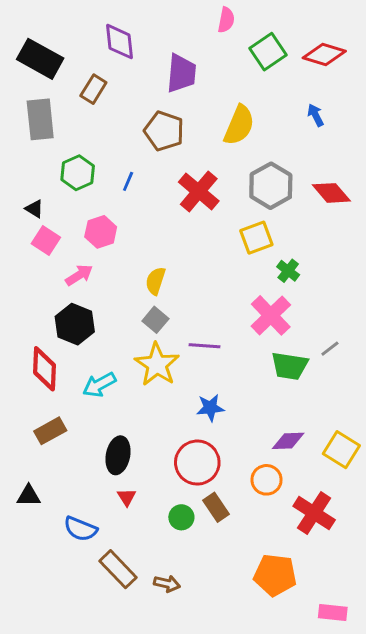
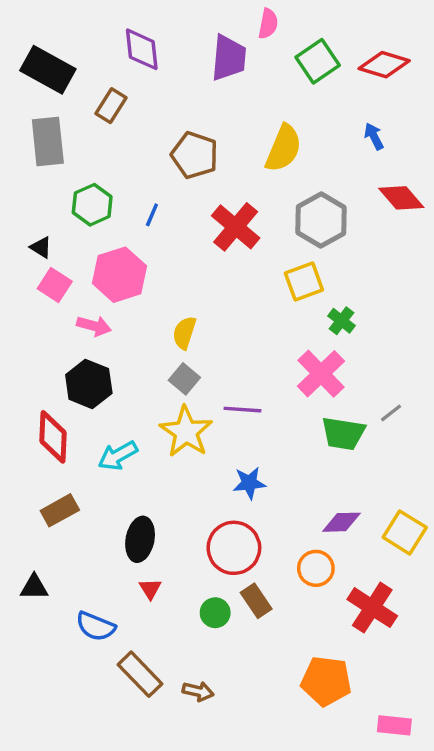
purple trapezoid: (181, 73) -> (229, 58), moved
red diamond: (331, 193) -> (401, 198), moved
pink hexagon: (101, 232) -> (120, 275), size x1.4
pink arrow: (79, 275) -> (94, 326), turned 48

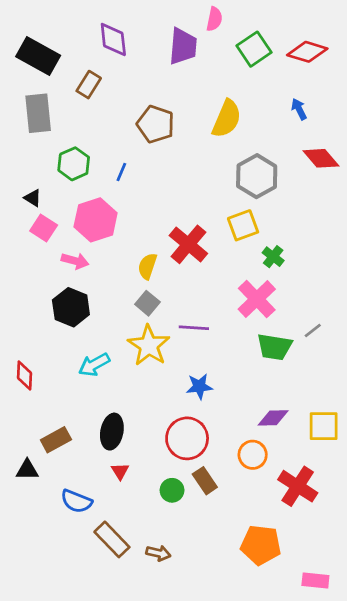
red cross: (236, 227) -> (188, 244), moved
red diamond: (53, 437) -> (24, 376), moved, size x0.7
brown rectangle: (60, 510) -> (56, 440), moved
yellow square: (405, 532) -> (324, 426), turned -32

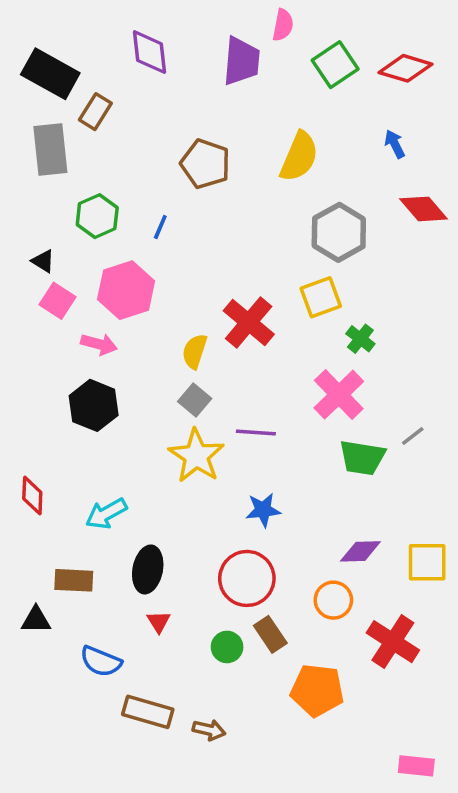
brown rectangle: (89, 85) -> (95, 112), moved
cyan arrow: (94, 365) -> (106, 514), moved
brown rectangle: (56, 440) -> (74, 580), turned 32
brown rectangle: (112, 539) -> (148, 712), turned -30
orange pentagon: (261, 545) -> (317, 690), moved

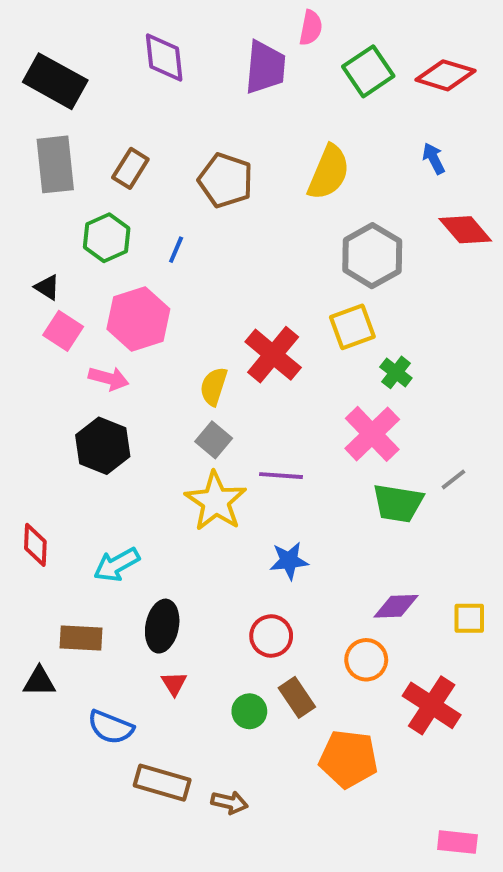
brown rectangle: (95, 112) -> (130, 168), moved
yellow square: (427, 562) -> (469, 618), size x0.7
red circle: (247, 578) -> (271, 636), size x0.7

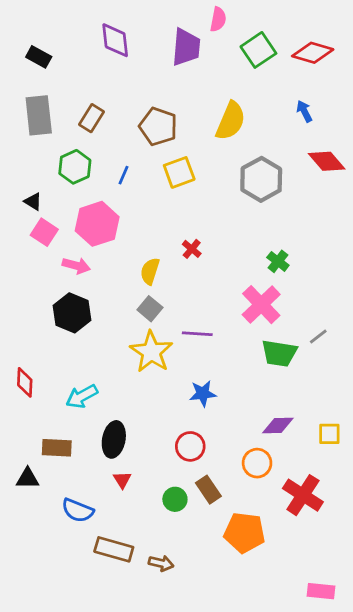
black rectangle: (55, 81) -> (39, 57), size x0.6
yellow square: (352, 327) -> (179, 172), moved
red cross: (273, 355) -> (192, 249), size x0.5

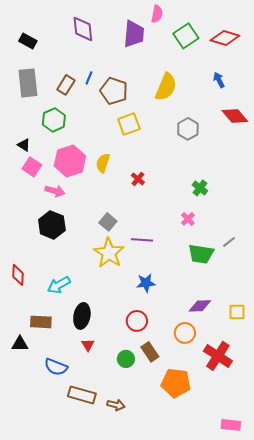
blue line: (124, 175) -> (89, 78), moved
gray hexagon: (261, 179) -> (188, 129), size x0.7
yellow semicircle: (150, 271) -> (103, 163), moved
pink cross: (261, 305) -> (188, 219), size x0.5

